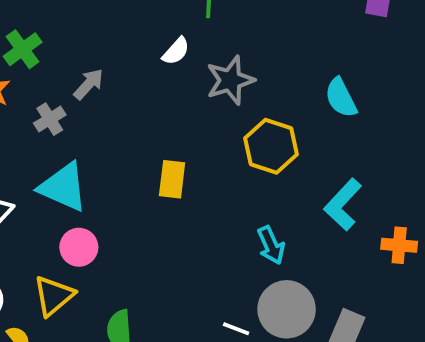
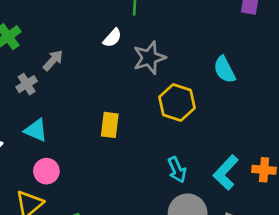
cyan triangle: (63, 187) -> (36, 130), size x0.7
cyan L-shape: (343, 205) -> (226, 172), moved

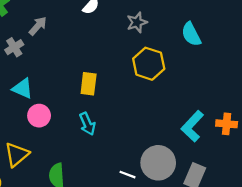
gray star: (149, 58) -> (137, 22), moved, size x0.7
cyan arrow: (177, 170) -> (87, 124), moved
pink circle: (46, 171) -> (39, 116), moved

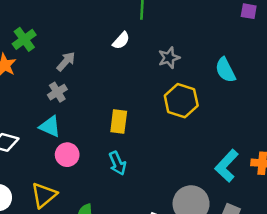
gray cross: (14, 47) -> (57, 92), moved

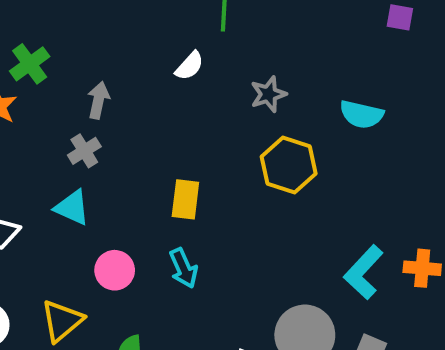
gray arrow: (66, 61) -> (98, 100), turned -30
cyan semicircle: (225, 70) -> (361, 114), turned -50
pink circle: (67, 155) -> (115, 270), moved

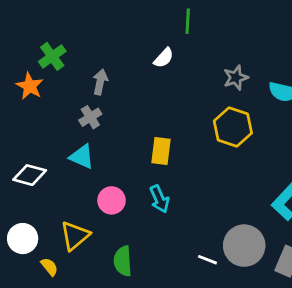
gray star: (268, 94) -> (236, 78), moved

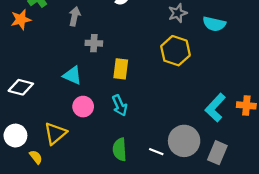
orange star: (30, 86) -> (21, 20), turned 30
gray cross: (90, 117) -> (94, 43), moved, turned 35
cyan triangle: (82, 157) -> (72, 75), moved
green semicircle: (123, 261) -> (120, 149), moved

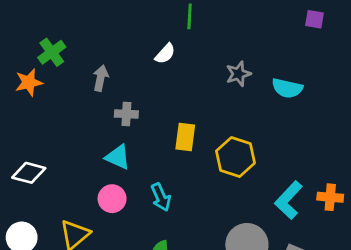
yellow hexagon: (175, 51) -> (235, 157), moved
yellow rectangle: (121, 69) -> (185, 137), moved
cyan triangle: (72, 75) -> (118, 157), moved

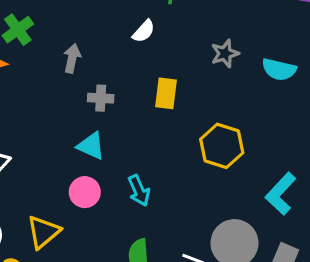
yellow rectangle: (185, 137) -> (166, 93), moved

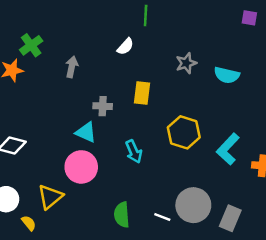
gray cross: (101, 98) -> (103, 106), moved
cyan arrow: (139, 191) -> (134, 151), moved
pink circle: (85, 192) -> (81, 167), size x1.4
cyan L-shape: (281, 194) -> (228, 149), moved

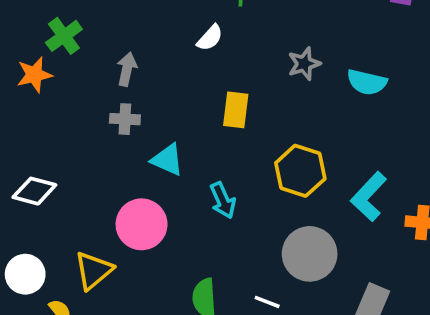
gray cross: (103, 106) -> (125, 119), moved
cyan triangle: (86, 132) -> (167, 160), moved
gray circle: (193, 205) -> (310, 254), moved

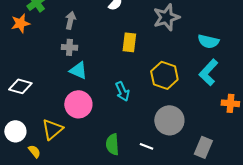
gray star: (304, 64) -> (166, 17), size x1.5
cyan semicircle: (367, 82) -> (208, 41), moved
cyan triangle: (167, 160) -> (78, 70), moved
cyan L-shape: (369, 197) -> (208, 72), moved

